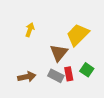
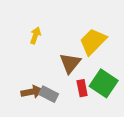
green square: (87, 70) -> (104, 83), size x1.6
gray rectangle: (56, 76) -> (49, 94), moved

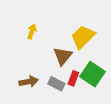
red rectangle: (82, 88) -> (73, 78), turned 32
gray rectangle: (49, 94) -> (56, 84), moved

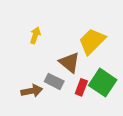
brown triangle: (63, 56) -> (70, 62), turned -30
gray rectangle: (56, 84) -> (54, 81), moved

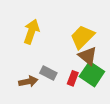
yellow arrow: (35, 35) -> (31, 32), size x1.6
brown triangle: (70, 62) -> (88, 56), moved

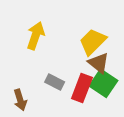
red rectangle: (73, 78) -> (82, 88), size x1.6
brown arrow: (28, 81) -> (20, 100), moved, turned 84

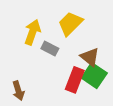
yellow trapezoid: (93, 42) -> (70, 24), moved
gray rectangle: (55, 82) -> (50, 48), moved

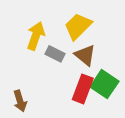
brown triangle: (90, 57) -> (85, 55), moved

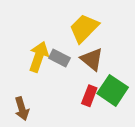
yellow arrow: (36, 36) -> (39, 57), moved
red rectangle: (83, 89) -> (89, 96), size x0.7

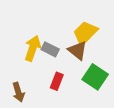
yellow trapezoid: (84, 28) -> (85, 33), moved
red rectangle: (89, 96) -> (57, 81), moved

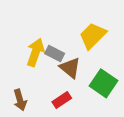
brown triangle: (78, 50) -> (70, 68), moved
red rectangle: (57, 81) -> (62, 100), moved, turned 35

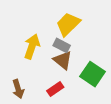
yellow trapezoid: (93, 36) -> (68, 24), moved
gray rectangle: (55, 53) -> (62, 45), moved

